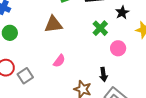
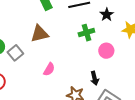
green cross: (100, 28) -> (86, 33), turned 35
gray square: (25, 76) -> (15, 53), moved

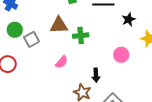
green cross: (86, 33) -> (81, 36), moved
black arrow: (95, 78) -> (96, 75), moved

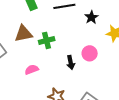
pink semicircle: (62, 62) -> (32, 70), turned -144
black arrow: (96, 75) -> (71, 62), moved

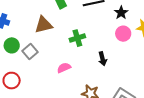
brown triangle: (23, 34) -> (44, 25), moved
pink circle: (90, 53) -> (123, 34), moved

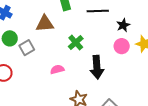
green cross: (77, 38) -> (76, 43), turned -35
black arrow: (103, 59) -> (97, 67), size x1.6

